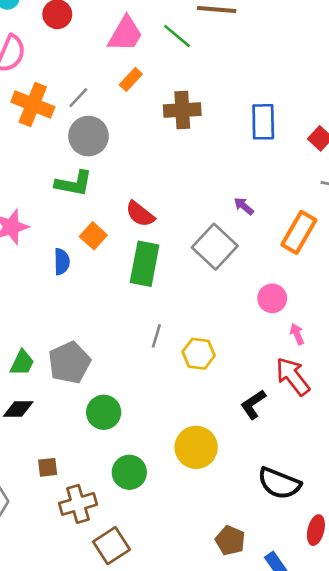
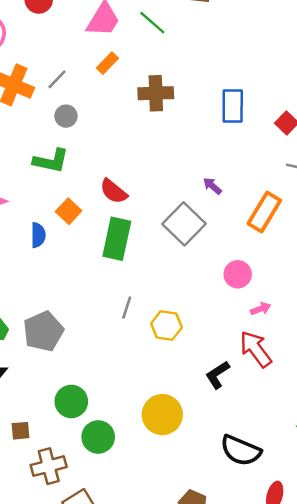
gray circle: (88, 136) -> (66, 116), size x0.6
pink arrow: (297, 334) -> (261, 309), turned 90
green circle: (104, 412) -> (71, 401), moved

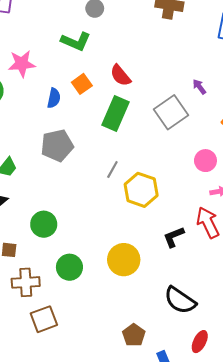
yellow hexagon: (166, 325) -> (141, 190), size x1.4
gray pentagon: (43, 331) -> (57, 145), moved
green circle: (71, 401) -> (44, 224), moved

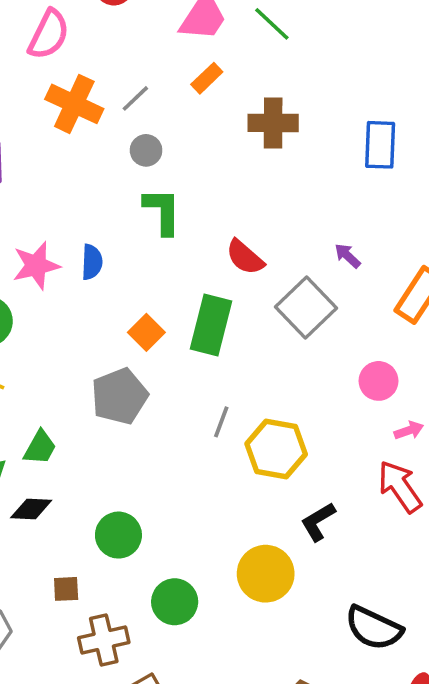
green L-shape: (76, 41) -> (162, 211), moved, turned -104
red semicircle: (120, 75) -> (245, 257), moved
orange square: (82, 84) -> (146, 332), moved
blue semicircle: (54, 98) -> (92, 262), moved
black L-shape: (174, 237) -> (318, 522), moved

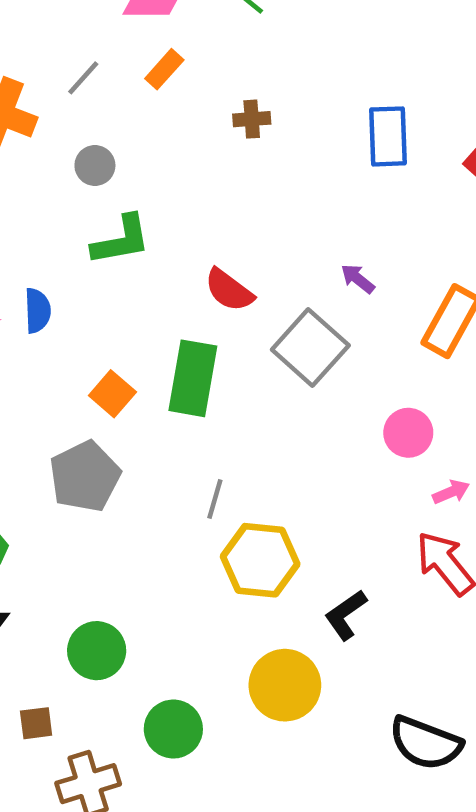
gray line: (135, 98) -> (83, 78), moved
brown cross: (273, 123) -> (252, 119), size x0.6
green L-shape: (162, 211) -> (121, 240), turned 84
yellow hexagon: (276, 449) -> (260, 560), moved

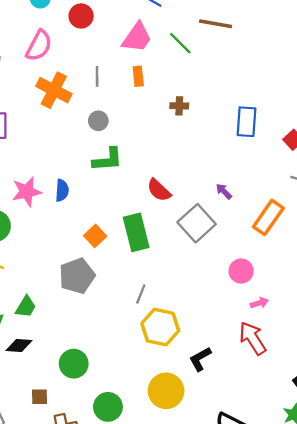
orange rectangle: (164, 69) -> (138, 76), turned -54
gray line: (83, 78) -> (97, 76), turned -48
green rectangle: (193, 378) -> (136, 232), turned -30

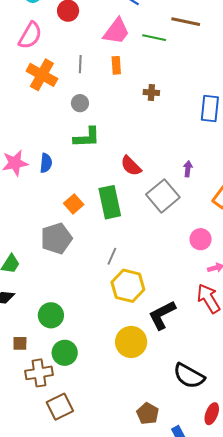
green line: (180, 43) -> (154, 38), turned -35
purple arrow: (224, 191) -> (188, 169), turned 49
black L-shape: (200, 359) -> (162, 315), size x1.4
green circle: (108, 407) -> (65, 353), moved

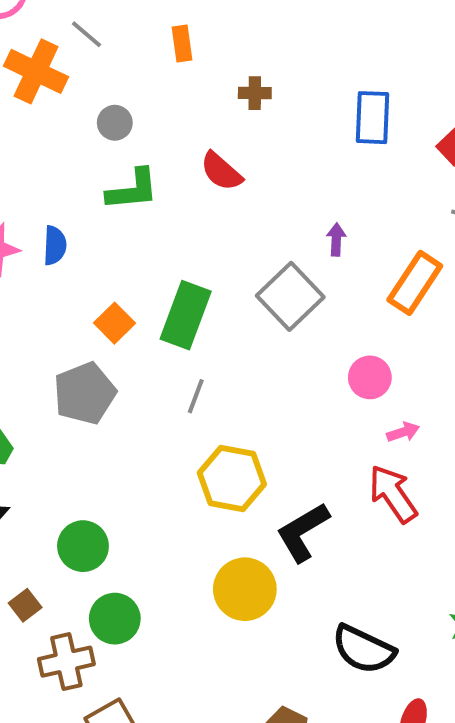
gray line: (80, 64) -> (87, 34), moved, turned -48
red semicircle: (131, 166) -> (221, 171), moved
green rectangle: (110, 202) -> (186, 315), turned 36
gray line: (112, 256) -> (196, 396), moved
brown square: (20, 343) -> (25, 605), turned -35

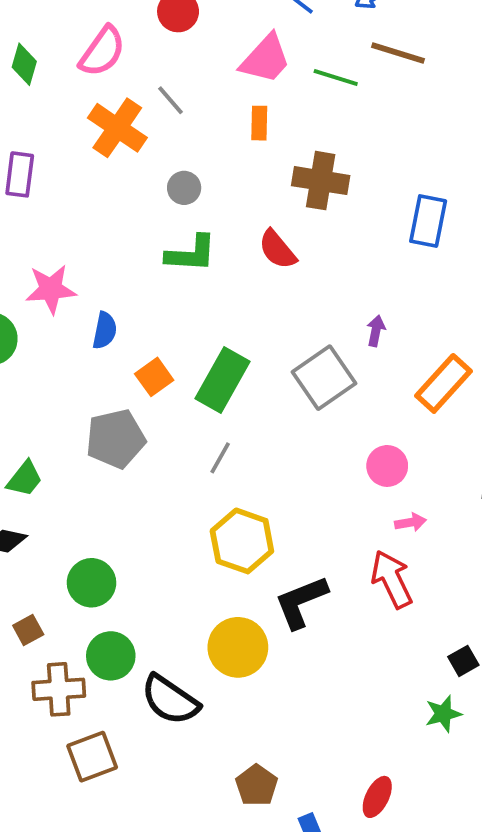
brown cross: (255, 93) -> (321, 181), size x1.8
blue semicircle: (55, 245) -> (105, 330), moved
black semicircle: (364, 649) -> (170, 700), moved

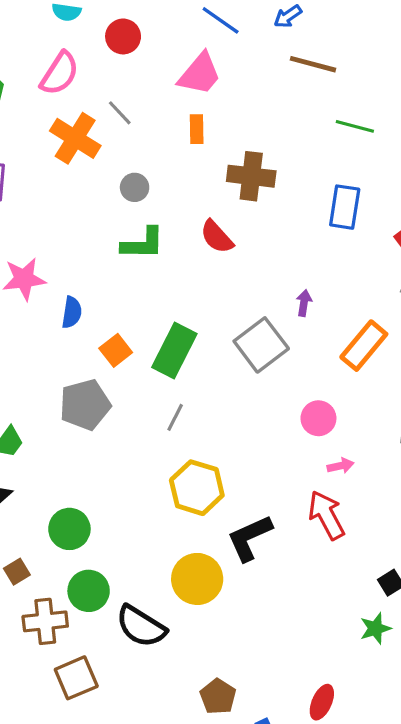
green line: (336, 77) -> (355, 126), moved

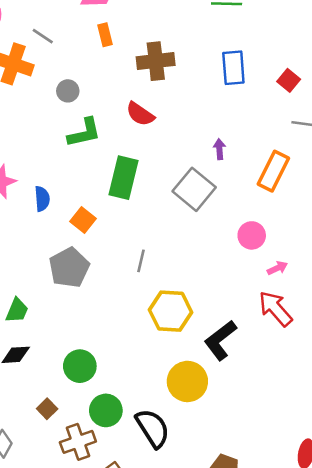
green rectangle: (174, 351) -> (124, 178), moved
black semicircle: (141, 626) -> (153, 428), turned -141

